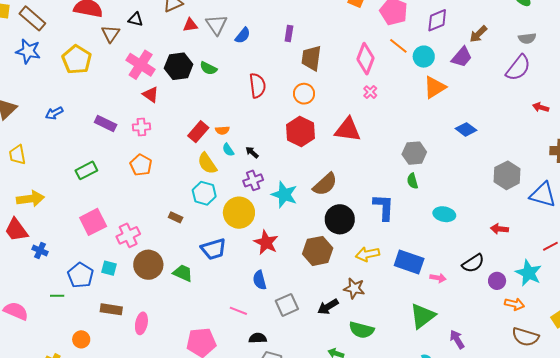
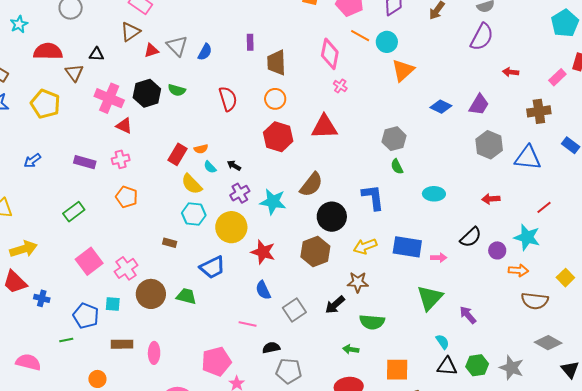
purple trapezoid: (462, 57) -> (479, 105), moved

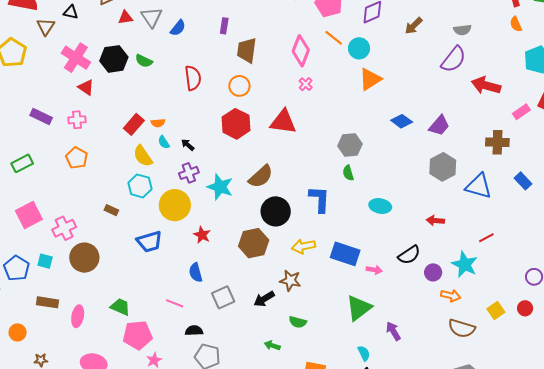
red arrow: (511, 72) -> (486, 85), moved, size x1.8
red star: (263, 252) -> (202, 235), size x0.7
green trapezoid: (186, 296) -> (120, 307), moved
green semicircle: (372, 322) -> (298, 322), size x0.7

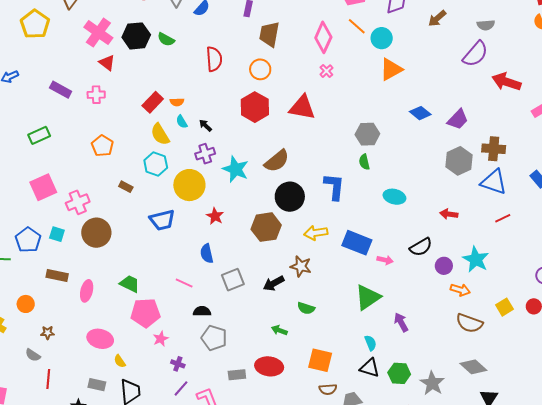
brown cross: (497, 142) -> (494, 149), moved
orange pentagon: (77, 158) -> (102, 146), moved
red line: (486, 238) -> (503, 218), moved

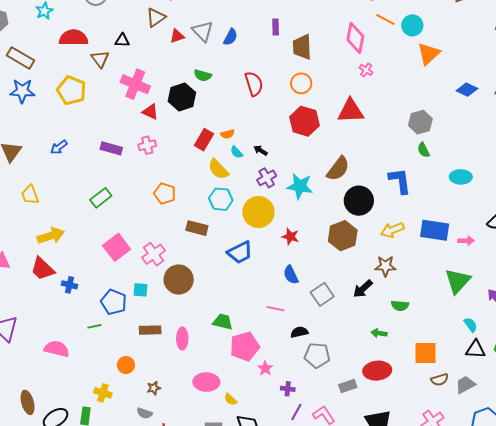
black hexagon: (136, 36) -> (182, 97), moved
brown rectangle: (126, 187) -> (197, 228), size x1.5

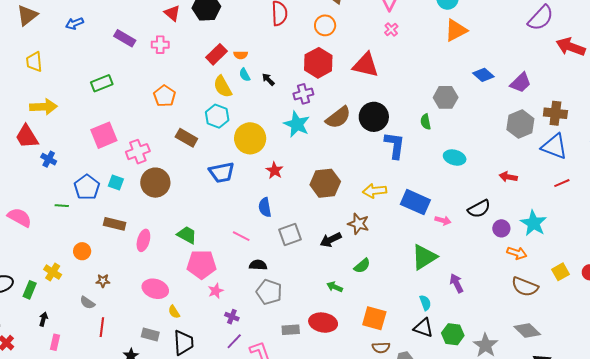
gray hexagon: (420, 122) -> (446, 97), moved
purple cross: (267, 178) -> (303, 94), moved
black circle: (359, 201) -> (374, 117), moved
green semicircle: (400, 306) -> (362, 266), turned -60

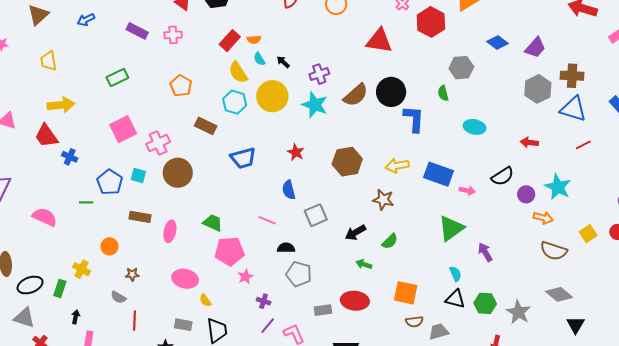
red hexagon: (318, 63) -> (431, 22), moved
yellow circle: (250, 138) -> (272, 96), moved
black arrow: (331, 240) -> (355, 232), moved

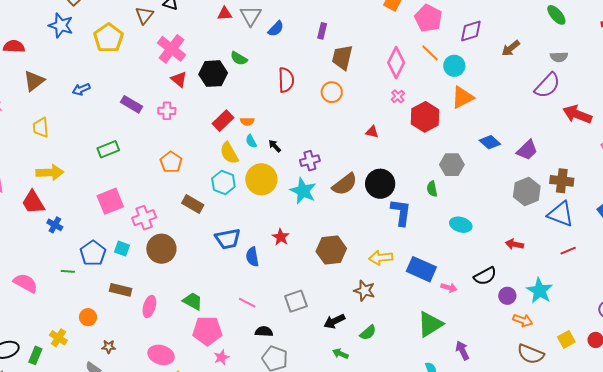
red triangle: (379, 41) -> (372, 132), size x0.5
blue semicircle: (289, 190) -> (252, 257), moved

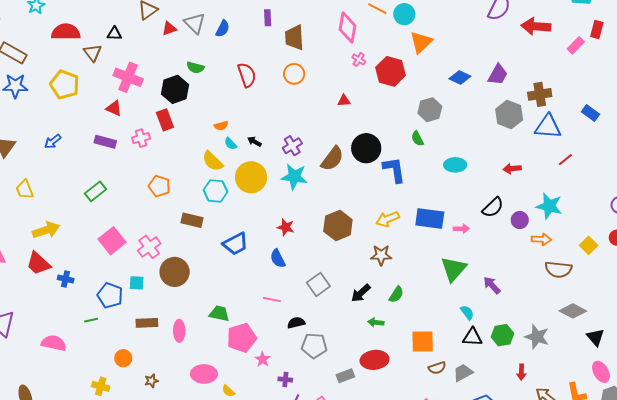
red triangle: (179, 79) -> (114, 108), moved
red rectangle: (223, 121) -> (165, 120), moved, turned -50
blue semicircle: (252, 257) -> (278, 259), moved

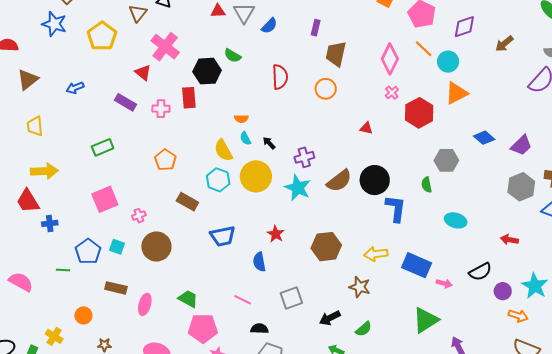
pink cross: (149, 247) -> (139, 216), size x0.6
blue cross: (66, 279) -> (50, 223), turned -35

